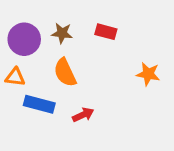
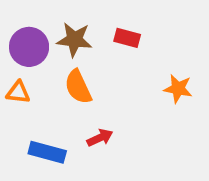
brown star: (62, 33) -> (74, 40), size x1.4
blue rectangle: (39, 104) -> (47, 152), moved

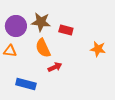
red rectangle: (127, 38) -> (66, 30), moved
red arrow: (100, 138) -> (55, 67), moved

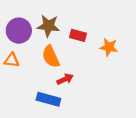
orange star: (98, 49) -> (109, 47), moved
blue rectangle: (26, 84) -> (48, 99), moved

